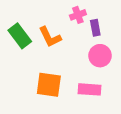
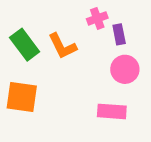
orange square: (49, 85) -> (22, 97), moved

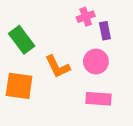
orange L-shape: (62, 46) -> (57, 67), moved
pink circle: (125, 69) -> (96, 62), moved

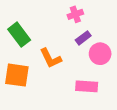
purple rectangle: (105, 31) -> (83, 38), moved, turned 64
pink circle: (96, 62) -> (100, 54), moved

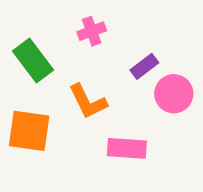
pink cross: (75, 14) -> (92, 31), moved
pink rectangle: (87, 86) -> (127, 148), moved

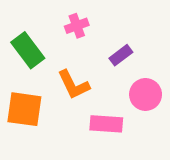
pink circle: (174, 94) -> (146, 94), moved

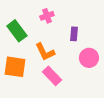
purple rectangle: (121, 55) -> (74, 34), turned -48
pink rectangle: (106, 124) -> (52, 76), moved, turned 42

